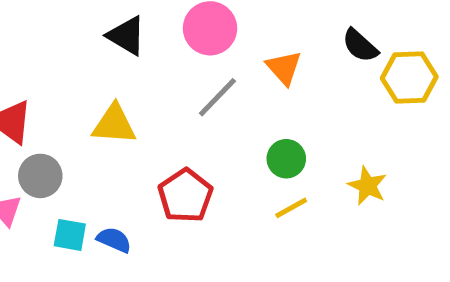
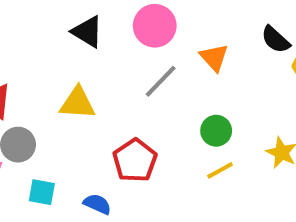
blue semicircle: (114, 240) -> (97, 204), moved

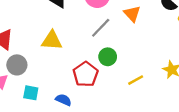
green circle: (216, 131) -> (108, 57), moved

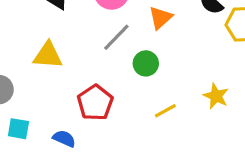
orange triangle: (132, 14) -> (160, 18), turned 30
green circle: (108, 57) -> (146, 63), moved

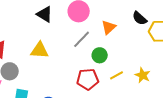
red pentagon: (95, 103) -> (88, 79), moved, turned 30
yellow line: (165, 111) -> (117, 75), moved

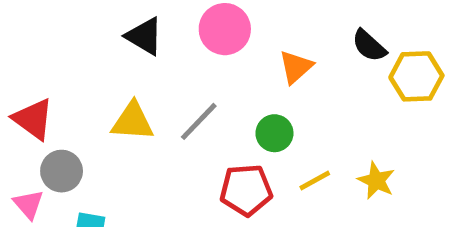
gray line: (82, 39) -> (199, 121), moved

